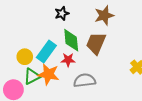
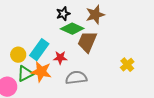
black star: (62, 13) -> (63, 14), moved
green diamond: (71, 40) -> (72, 29), moved, turned -60

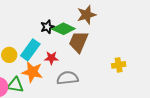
black star: (63, 14) -> (47, 27), moved
yellow cross: (127, 65) -> (119, 65), turned 32
green triangle: (25, 74) -> (15, 85), moved, turned 36

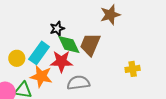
brown star: (87, 15) -> (110, 15), moved
green diamond: (63, 29) -> (69, 44), moved, turned 40
red star: (51, 58) -> (61, 61), size x1.5

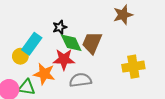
brown star: (110, 15) -> (123, 15), moved
cyan rectangle: (39, 53) -> (32, 44), moved
yellow cross: (133, 69) -> (133, 67), size x1.5

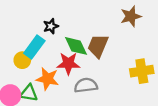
black star: (60, 27) -> (51, 26), moved

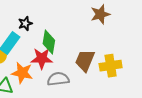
green diamond: (76, 46) -> (49, 42), turned 35
brown trapezoid: (98, 46) -> (85, 60), moved

